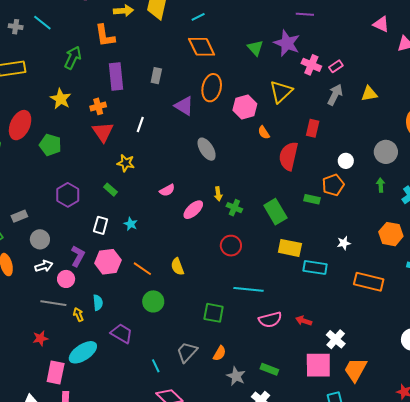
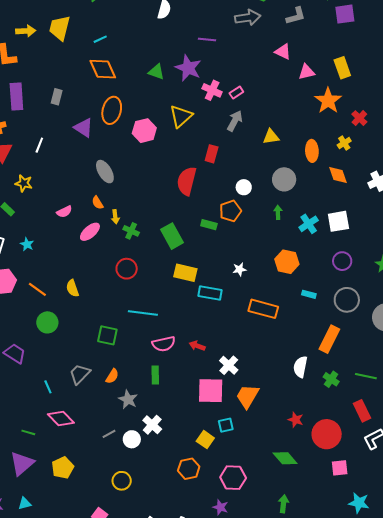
green triangle: (255, 48) -> (156, 72), turned -30
yellow triangle: (369, 94) -> (271, 137), moved
orange semicircle: (264, 133) -> (98, 203), moved
green rectangle: (269, 369) -> (155, 375), moved, turned 66

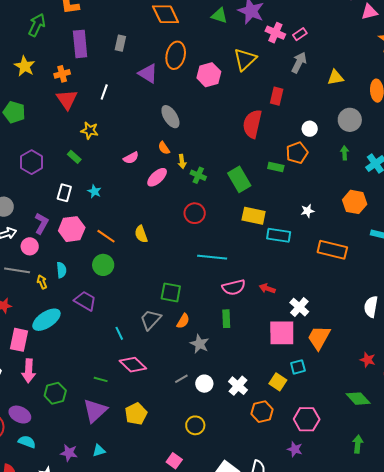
green circle: (47, 322) -> (103, 265), moved
green square: (107, 335) -> (171, 292), moved
white cross: (152, 425) -> (238, 386), moved

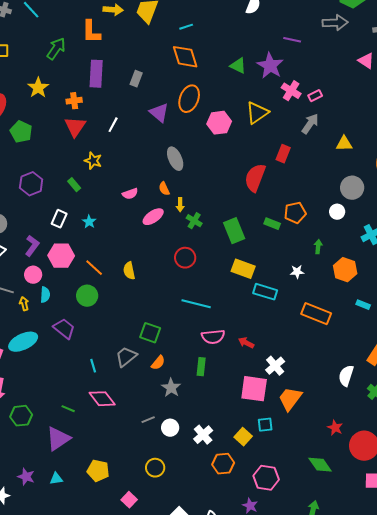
white circle: (310, 129) -> (337, 212), moved
green arrow: (345, 153) -> (318, 247), moved
pink circle: (30, 246) -> (33, 275), moved
yellow pentagon: (136, 414) -> (98, 471), moved, turned 30

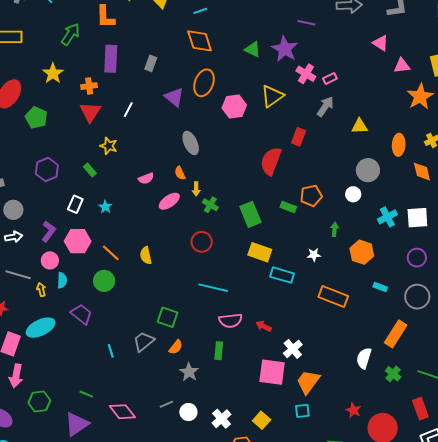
pink diamond: (102, 399) -> (122, 412), moved
cyan square: (265, 425) -> (302, 411), moved

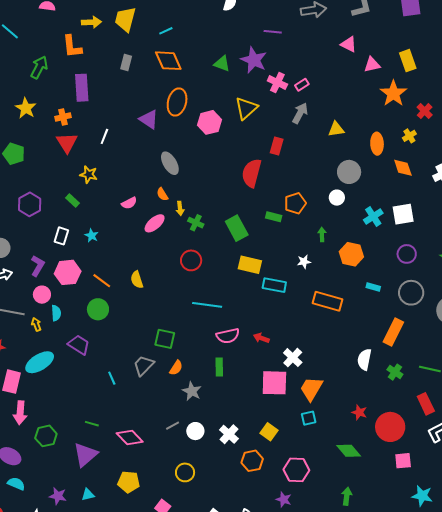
gray rectangle: (151, 63) -> (126, 62), moved

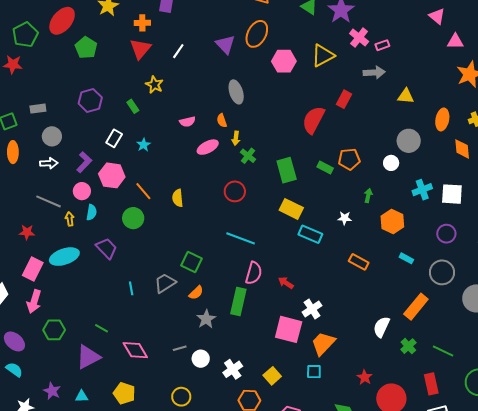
gray arrow: (300, 113) -> (374, 72), turned 45
orange rectangle: (328, 301) -> (359, 262), size x0.7
pink semicircle: (228, 336) -> (254, 273), turned -75
green rectangle: (219, 367) -> (238, 302), size x1.5

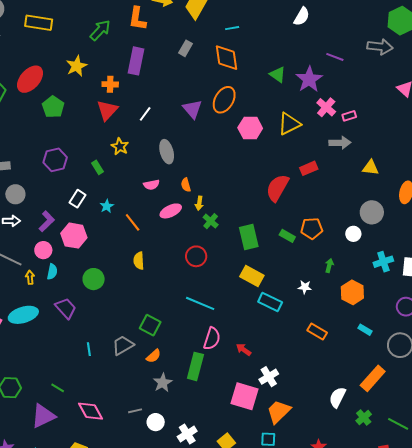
gray ellipse: (236, 92) -> (167, 152), moved
red rectangle: (344, 99) -> (309, 168), turned 36
orange line: (143, 191) -> (133, 222), moved

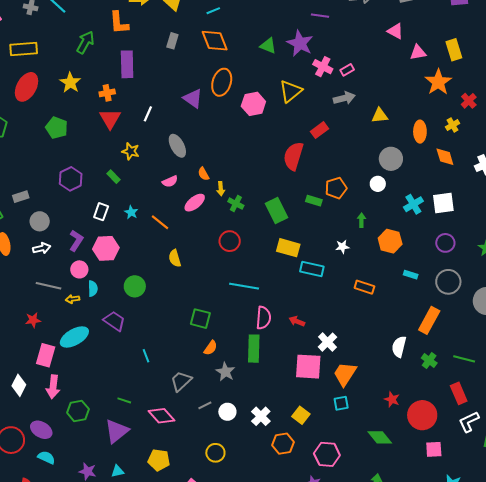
red ellipse: (30, 79) -> (27, 87), moved
yellow arrow: (30, 277) -> (73, 299), turned -80
gray trapezoid: (123, 345) -> (181, 381), moved

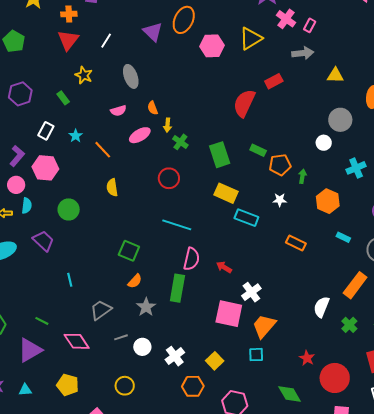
pink rectangle: (347, 70) -> (310, 25), turned -40
orange pentagon: (336, 188) -> (280, 165), moved

